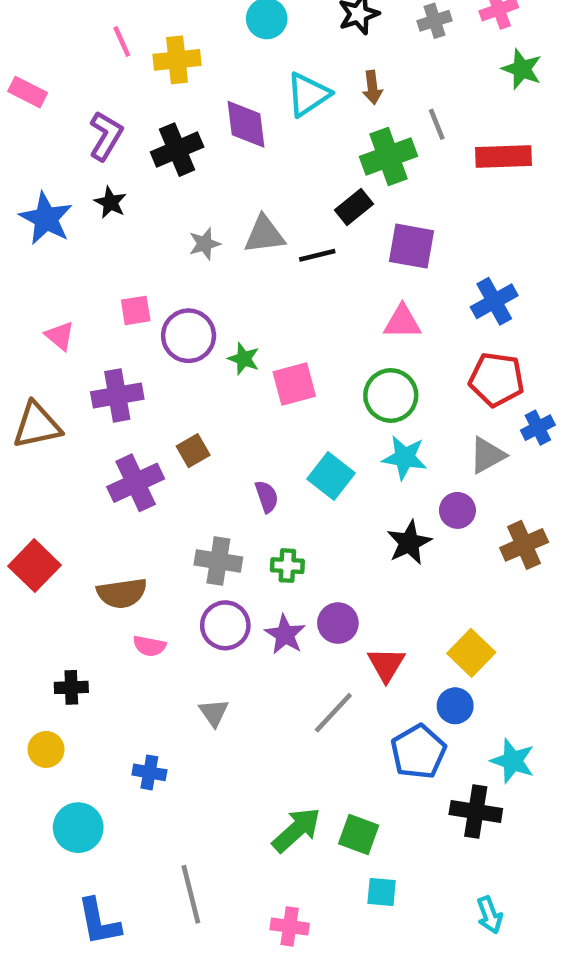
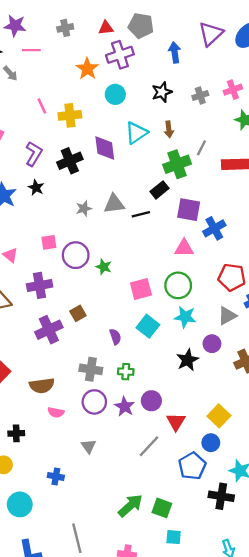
gray line: (437, 124) -> (201, 148), turned 49
blue cross: (494, 301) -> (214, 228), moved
pink square: (294, 384) -> (141, 289), moved

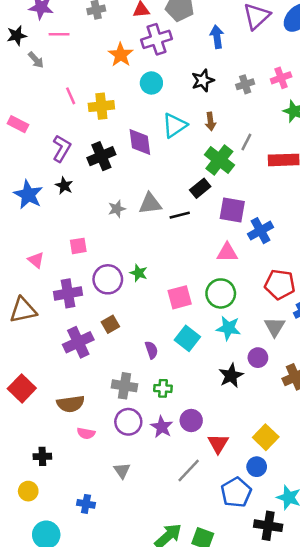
green cross: (177, 164) -> (219, 160), turned -32
purple circle: (76, 255) -> (108, 279), moved
gray triangle: (227, 316) -> (275, 327), turned -30

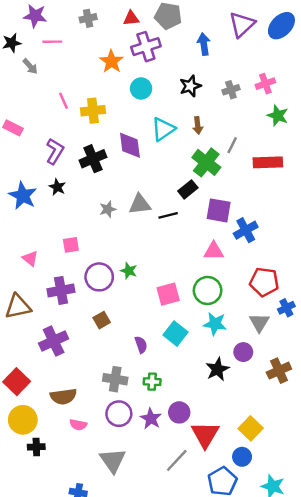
purple cross: (78, 342) -> (54, 341), moved
red triangle: (218, 444) -> (205, 435), size x1.4
gray triangle: (122, 471) -> (113, 460), size x1.6
yellow circle: (28, 491) -> (23, 420), moved, size x1.5

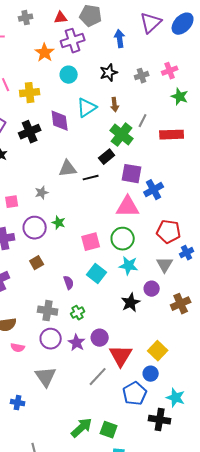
gray star: (108, 209) -> (42, 193), moved
pink triangle: (214, 251) -> (128, 207), size x1.4
green cross: (152, 382) -> (78, 313), turned -32

